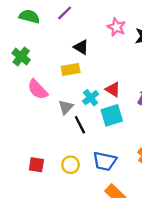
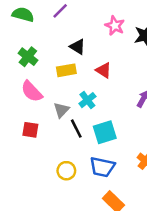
green cross: (21, 56) -> (28, 57), moved
red triangle: (113, 89) -> (104, 70), moved
cyan square: (112, 115) -> (105, 132), moved
red square: (36, 165) -> (30, 130), moved

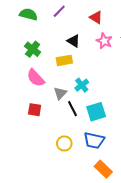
pink star: (115, 26) -> (104, 41), moved
red triangle: (104, 70) -> (96, 17), moved

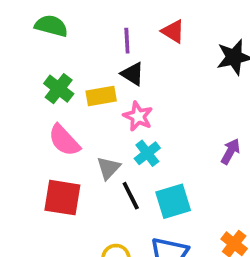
purple line: (59, 11) -> (127, 41), moved, turned -48
pink star: (104, 41) -> (138, 116), moved
yellow rectangle: (64, 60) -> (101, 96), moved
red square: (35, 110) -> (62, 198), size x1.5

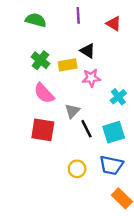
purple line: (127, 41) -> (78, 15), moved
pink star: (138, 116) -> (91, 78), turned -30
cyan cross: (147, 153) -> (118, 97), moved

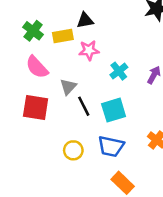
black triangle: (88, 51) -> (85, 20), turned -42

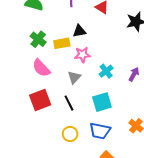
gray triangle: (68, 87) -> (74, 77), moved
black line: (84, 106) -> (69, 103), moved
red square: (36, 107) -> (40, 100), turned -30

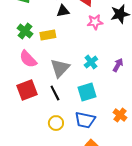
black triangle: (79, 31) -> (63, 11), moved
pink star: (82, 55) -> (95, 22), moved
gray triangle: (74, 77) -> (60, 68), size x1.5

